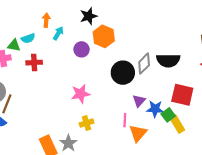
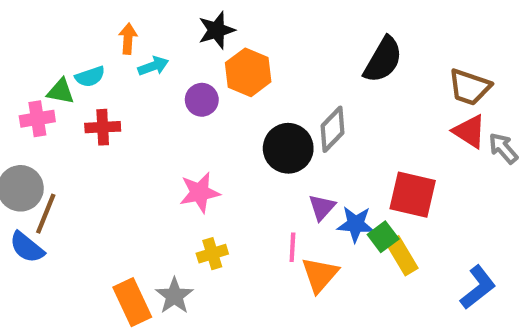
cyan arrow: (58, 33) -> (153, 66), turned 40
black semicircle: (168, 61) -> (383, 60), moved, turned -60

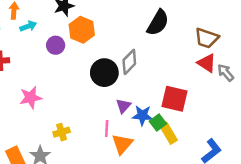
pink star: (200, 193) -> (31, 98), moved

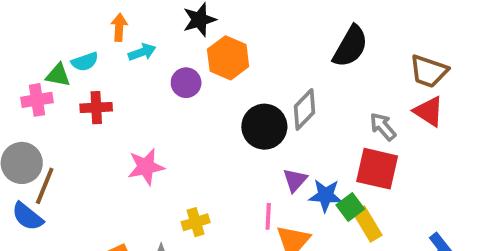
gray arrow: (226, 73) -> (383, 127), moved

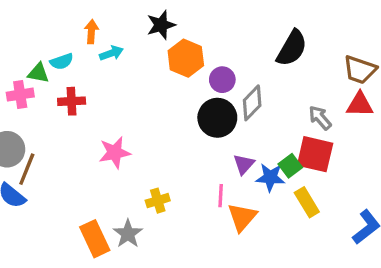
purple circle: (186, 83) -> (222, 80), moved
red triangle: (429, 111) -> (360, 104), turned -32
green square: (350, 207) -> (290, 166), moved

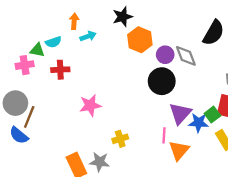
gray diamond: (252, 103) -> (186, 56), moved, turned -65
purple triangle: (244, 164) -> (180, 113), size x1.5
gray star: (128, 234) -> (99, 162), turned -30

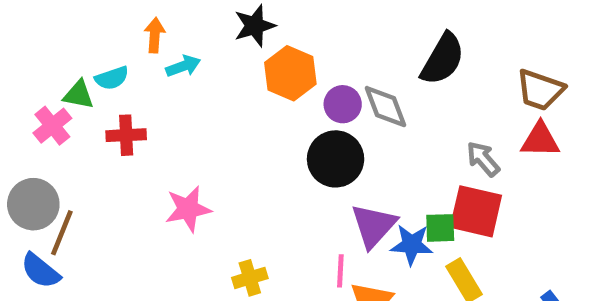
pink cross: (25, 65) -> (52, 126), turned -30
green square: (212, 115) -> (440, 228), turned 35

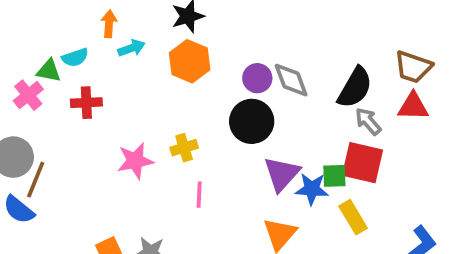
black semicircle: (443, 59) -> (355, 88), moved
orange hexagon: (290, 73) -> (190, 61), moved
pink line: (340, 271) -> (199, 195), moved
yellow cross: (250, 278) -> (184, 148), moved

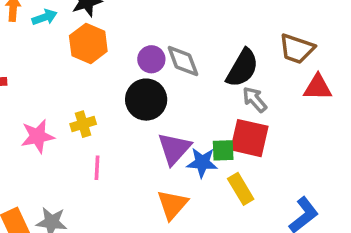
cyan arrow: (131, 48) -> (45, 17), moved
red triangle: (413, 106) -> (318, 87), moved

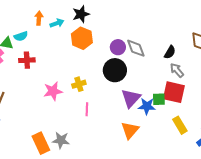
black semicircle: (242, 68) -> (170, 52), size x0.6
yellow rectangle: (241, 189) -> (180, 125), moved

